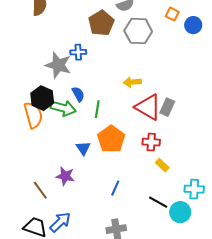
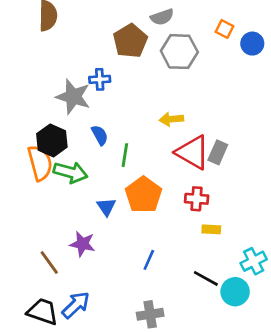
green arrow: (63, 108) -> (70, 172), moved
yellow rectangle: (162, 165) -> (211, 229), turned -40
cyan cross: (194, 189) -> (254, 261), turned -30

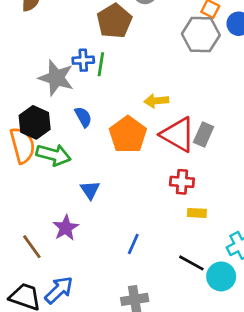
gray hexagon: (179, 52) -> (201, 35), moved
green line: (125, 155) -> (101, 64), moved
orange pentagon: (143, 195) -> (128, 135), moved
purple star: (82, 244) -> (66, 228), turned 30

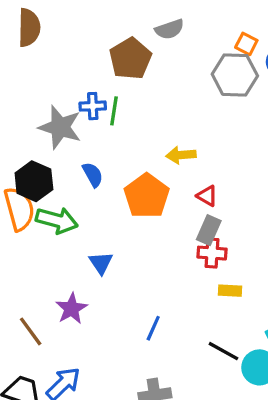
red triangle: (178, 135) -> (207, 196), size x0.5
gray rectangle: (204, 135) -> (209, 230), moved

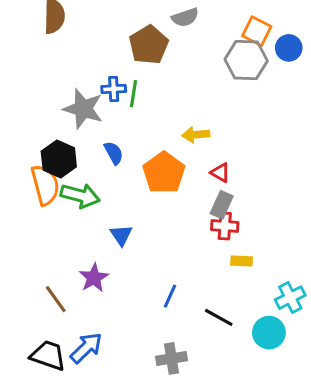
orange square: (246, 44) -> (257, 31), size x1.4
black line: (223, 351) -> (219, 317), moved

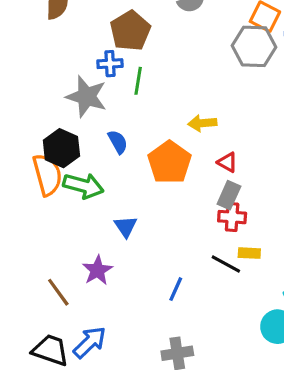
brown pentagon: (149, 45) -> (130, 31), moved
blue cross: (114, 89) -> (110, 64), moved
black line: (219, 317) -> (226, 264), moved

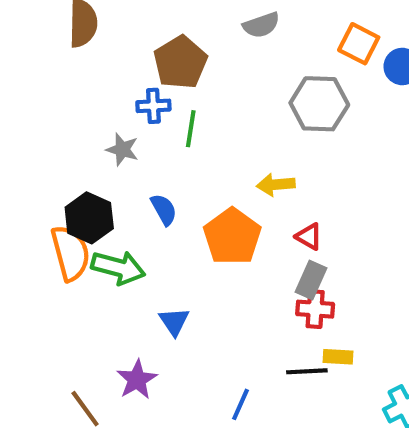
gray hexagon: (254, 46) -> (319, 104), moved
gray star: (86, 96) -> (122, 149), size x0.6
black line: (226, 264) -> (307, 371), turned -32

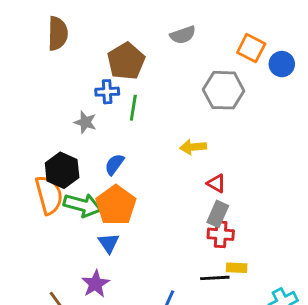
blue semicircle: (164, 210) -> (114, 164), turned -115
orange pentagon: (232, 237) -> (116, 205), moved
blue triangle: (174, 322) -> (109, 243), moved

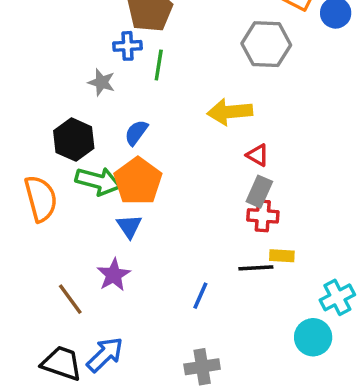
yellow arrow: (193, 147) -> (230, 112), size x1.4
orange semicircle: (49, 195) -> (41, 199), moved

